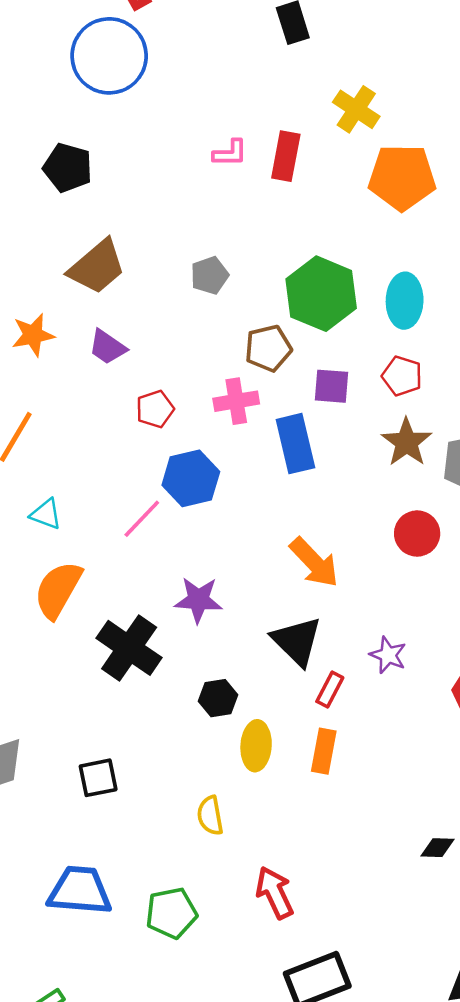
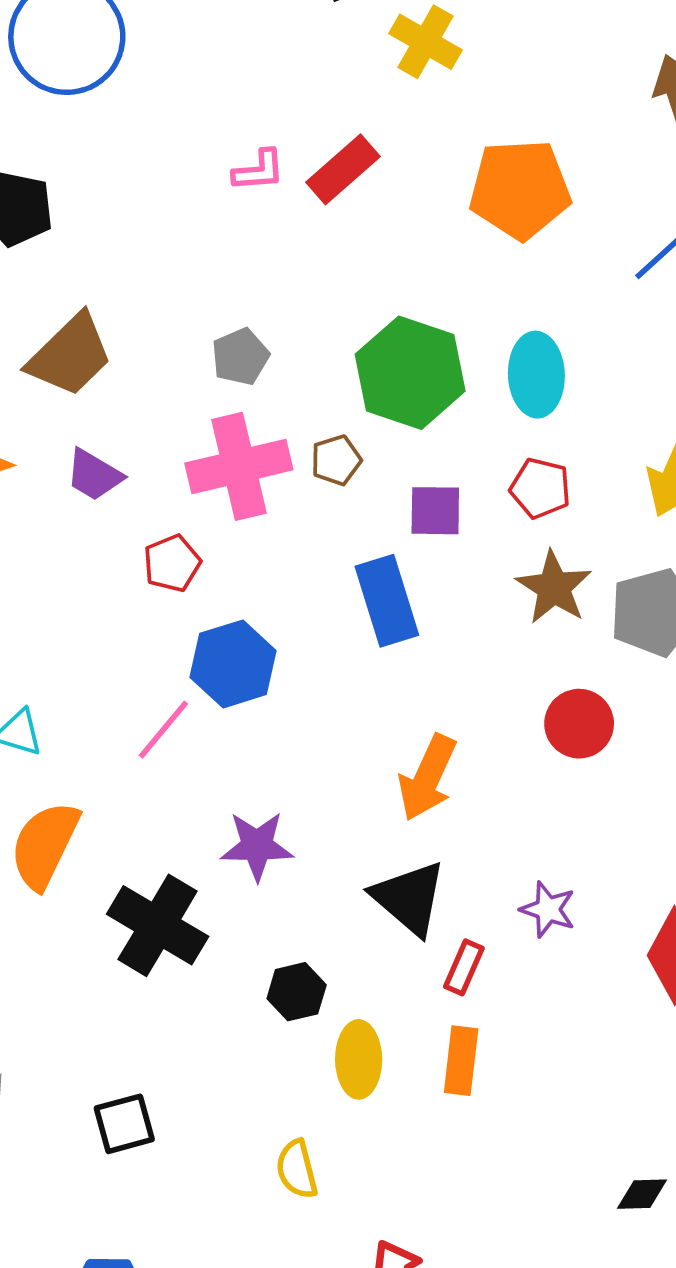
yellow cross: (356, 109) -> (425, 42), moved
red rectangle: (286, 156) -> (343, 169), turned 42
brown pentagon: (268, 348) -> (336, 460), size x0.7
pink cross: (236, 401) -> (239, 466), moved, size x1.5
orange arrow: (314, 562) -> (427, 778), turned 72

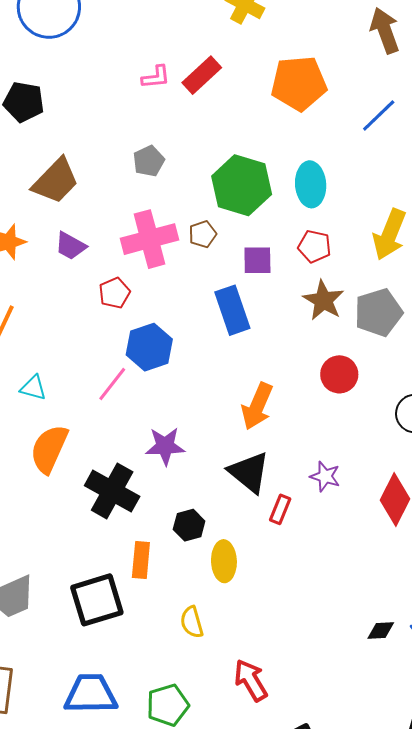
gray pentagon: (240, 357) -> (149, 161), moved
orange rectangle: (461, 1061) -> (141, 560), moved
black square: (124, 1124) -> (97, 600), size x1.6

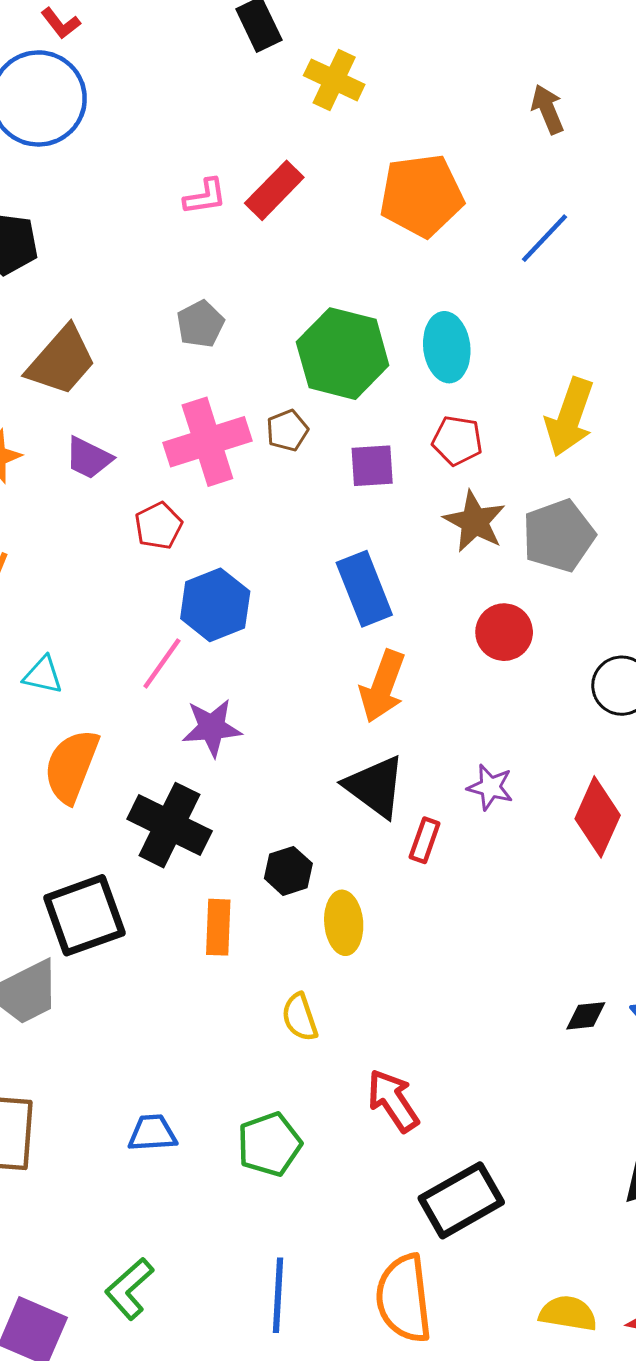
brown arrow: (385, 30) -> (548, 109), size x0.7
blue rectangle: (232, 310) -> (364, 589), moved
purple star: (165, 446) -> (212, 728), moved
black square: (97, 600) -> (84, 915), moved
blue trapezoid: (91, 694) -> (152, 1133), size x0.6

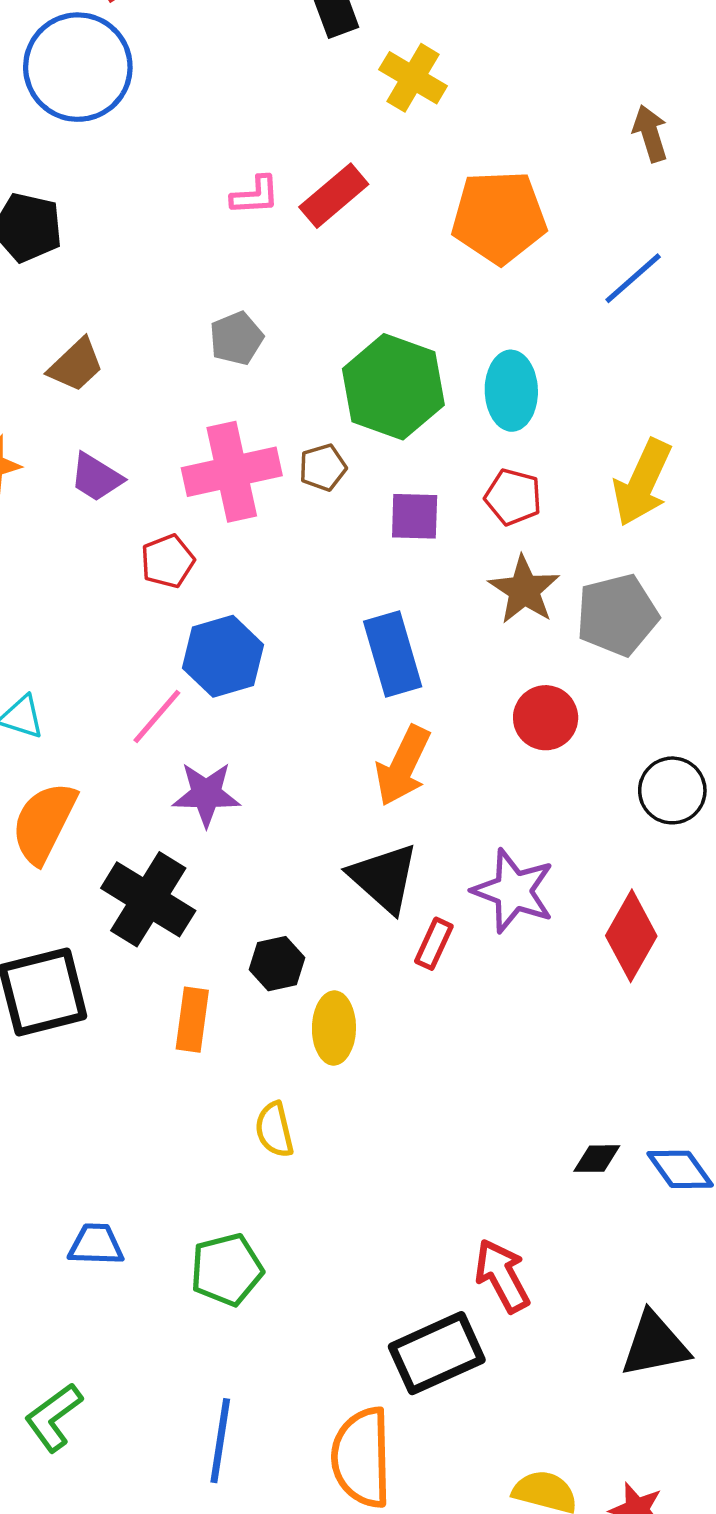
brown trapezoid: (61, 361) -> (76, 365), size x0.7
purple star: (490, 787) -> (513, 891), size x1.6
red arrow: (393, 1101) -> (502, 1276), moved

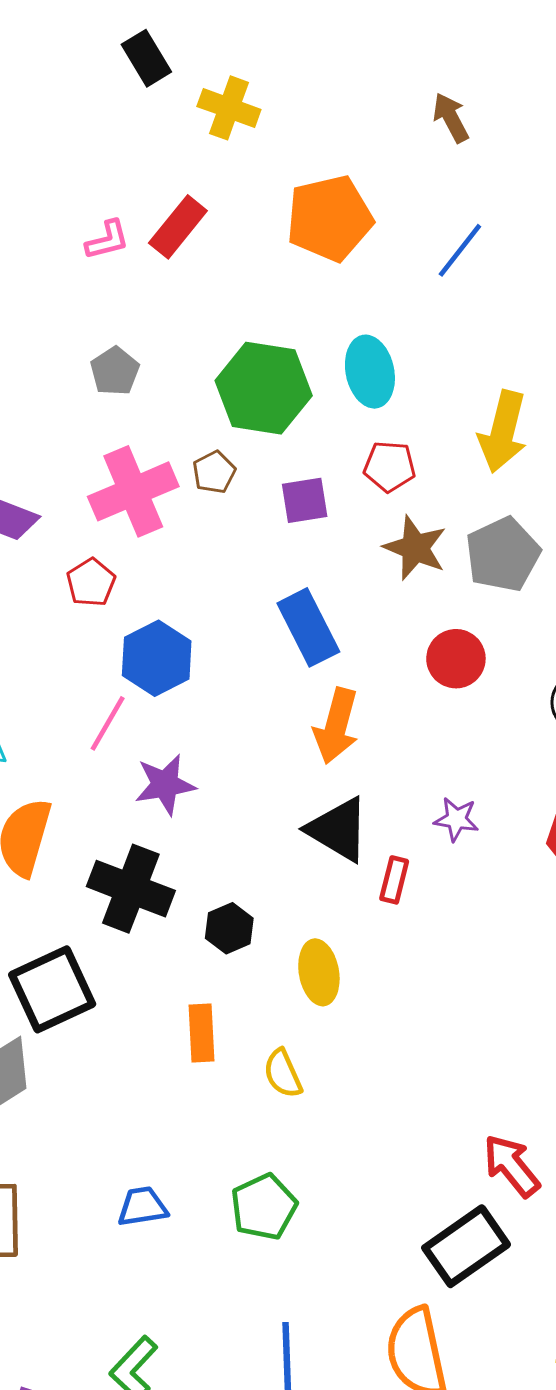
purple star: (513, 891) -> (456, 819), size x0.6
black hexagon: (277, 964) -> (229, 928), moved
orange rectangle: (192, 1020) -> (201, 1033), moved

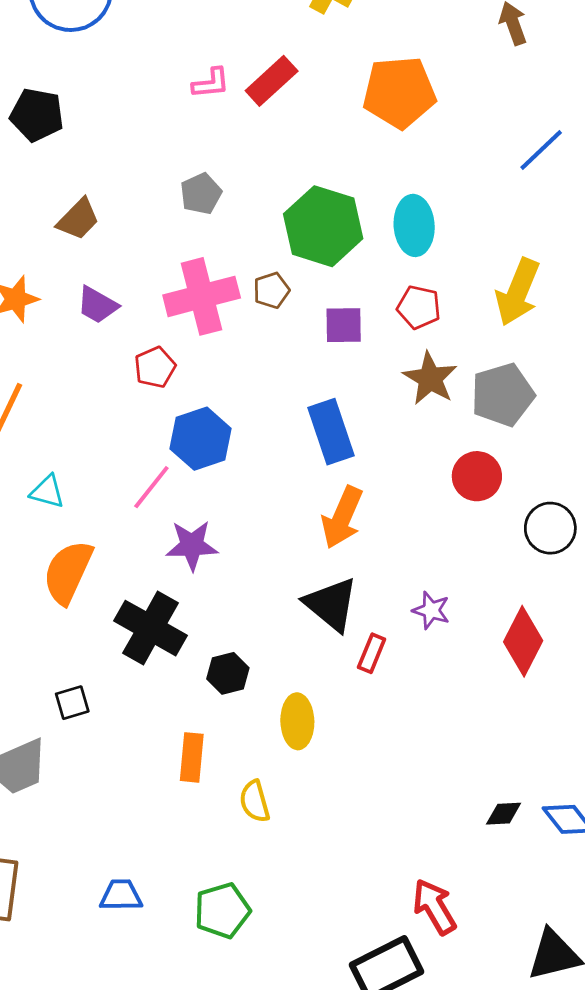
blue line: (460, 250) -> (541, 150), moved
red circle: (456, 659) -> (477, 476), moved
black square: (52, 989) -> (72, 703), size x0.5

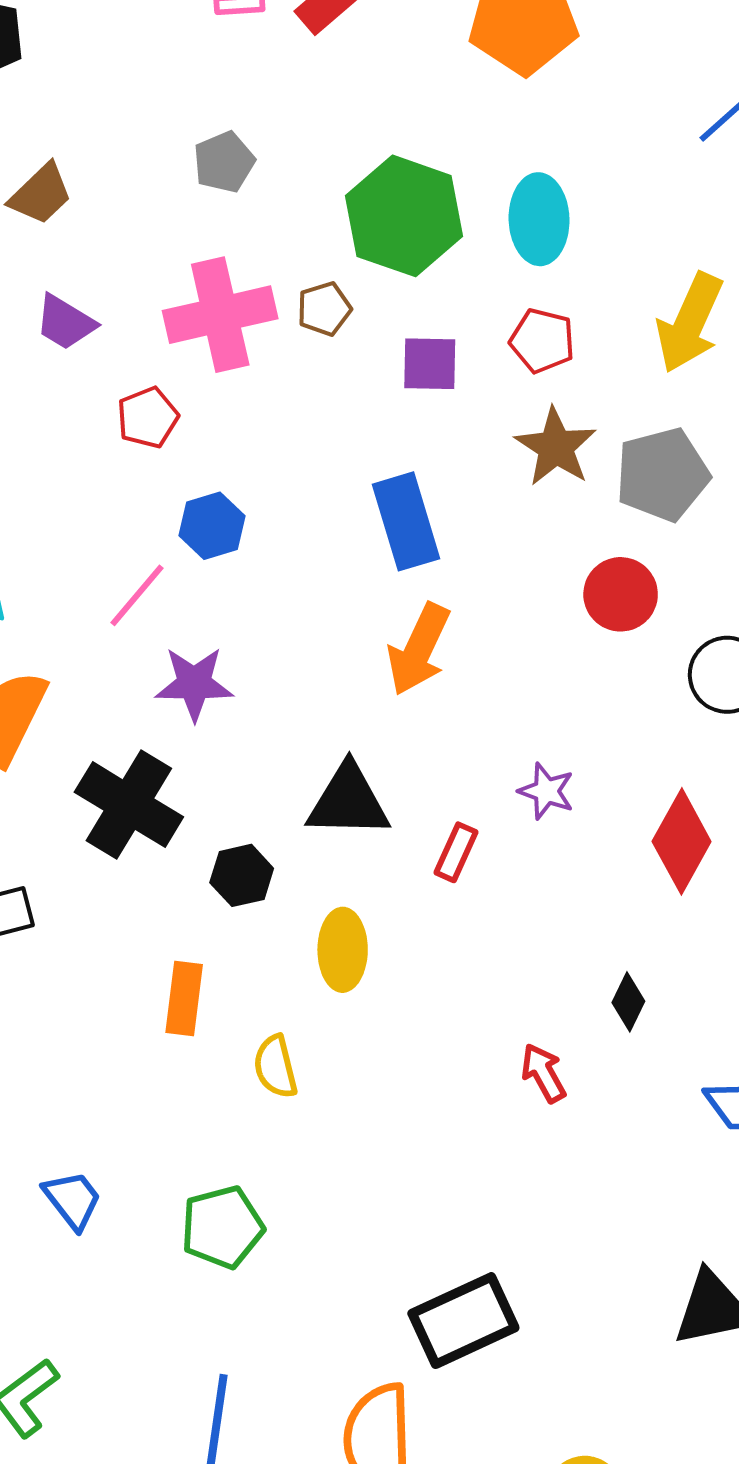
blue hexagon: (201, 439) -> (212, 526), size x0.7
black triangle: (331, 604) -> (348, 801), moved, turned -40
black diamond: (504, 814) -> (628, 1002), moved, turned -63
blue trapezoid: (121, 895) -> (73, 1200), turned 51
red arrow: (434, 907) -> (543, 1073), moved, size x0.7

